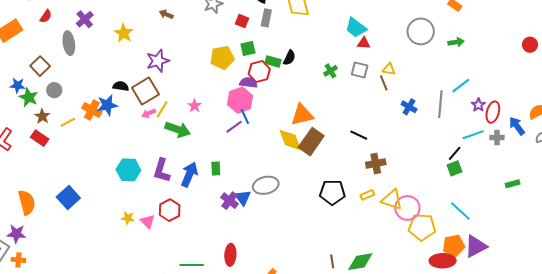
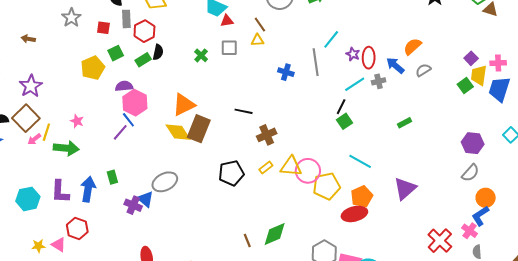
green rectangle: (273, 61) -> (143, 60), turned -35
red hexagon: (259, 71) -> (144, 31), moved
brown line: (384, 83) -> (260, 25), moved
pink hexagon: (240, 100) -> (135, 103), moved
purple triangle: (476, 246) -> (405, 189), moved

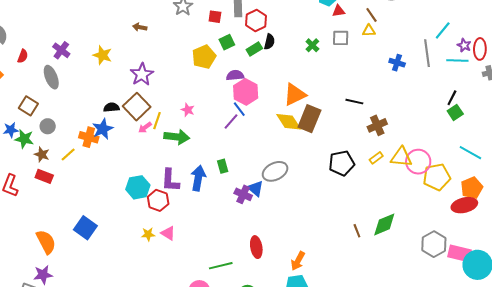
cyan line: (355, 84) -> (457, 61), moved, turned 35
red hexagon: (77, 228) -> (158, 200), moved

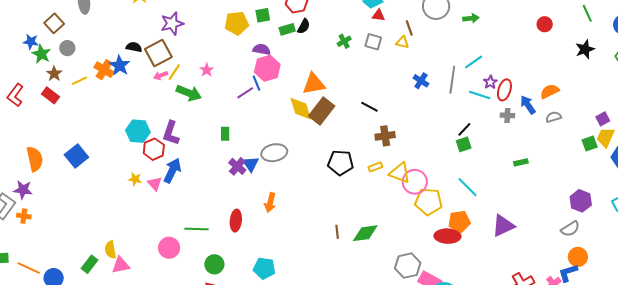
blue star: (103, 129) -> (120, 65), turned -30
blue arrow: (198, 178) -> (172, 171), moved
orange arrow: (298, 261) -> (270, 203), moved, turned -30

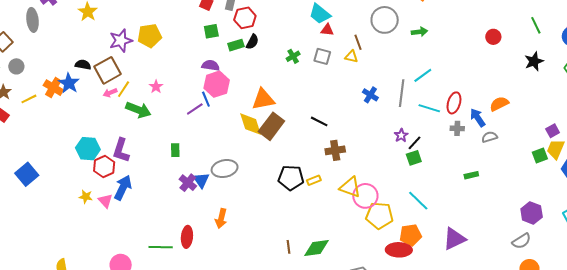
yellow pentagon: (237, 23) -> (149, 36), moved
purple star: (490, 82) -> (401, 135), moved
gray semicircle: (554, 117) -> (490, 137), moved
yellow rectangle: (375, 167) -> (314, 180), moved
green line: (197, 229) -> (161, 247), moved

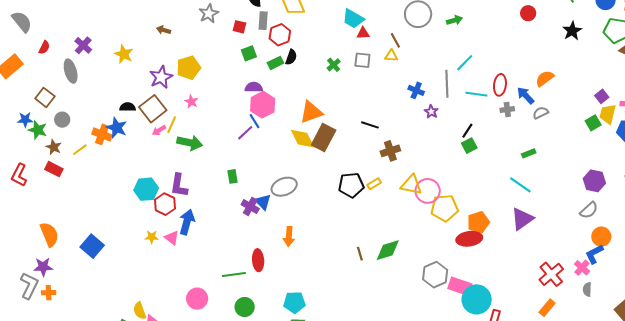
pink star: (156, 87) -> (191, 102), moved
purple star: (401, 135) -> (431, 112), moved
blue square: (27, 174) -> (92, 246), moved
cyan line: (418, 201) -> (520, 185), moved

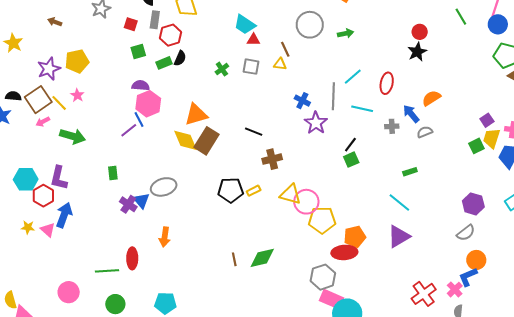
black star: (572, 31) -> (417, 52), moved
red ellipse: (500, 85) -> (387, 83), moved
purple star: (431, 112) -> (316, 123), size x1.6
yellow line: (172, 125) -> (59, 103), moved, turned -72
gray hexagon: (435, 275) -> (323, 277), moved

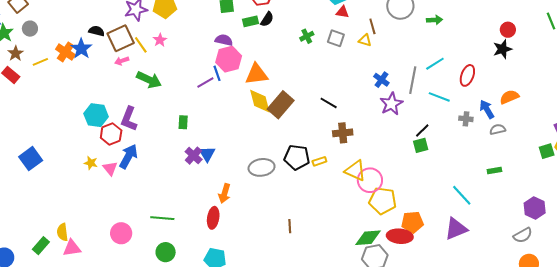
orange triangle: (196, 115) -> (256, 74), moved
green rectangle: (410, 172) -> (494, 171), moved
gray ellipse: (164, 187) -> (262, 167), moved
red ellipse: (132, 258) -> (213, 218), moved
green diamond: (262, 258) -> (368, 238), moved

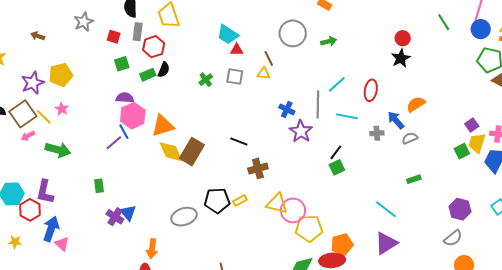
pink triangle: (110, 168) -> (62, 244), moved

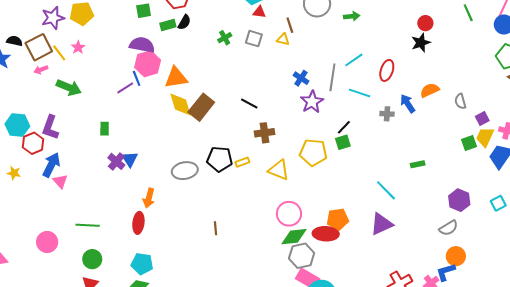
purple semicircle: (125, 98) -> (142, 45), size x1.4
gray semicircle: (410, 138) -> (460, 101), moved, turned -91
pink circle: (293, 210) -> (289, 214), moved
yellow pentagon: (309, 228) -> (313, 152), moved

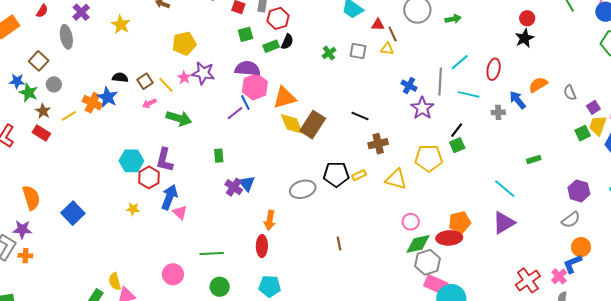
red triangle: (259, 12) -> (378, 25), moved
purple star: (53, 18) -> (203, 73), moved, turned 30
brown square: (39, 47) -> (145, 81), size x0.6
pink circle: (289, 214) -> (411, 222), size x0.7

